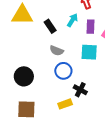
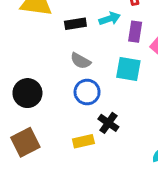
cyan arrow: (72, 20) -> (110, 19), turned 32
black rectangle: (50, 26) -> (75, 24), turned -72
brown square: (26, 109) -> (25, 142), turned -36

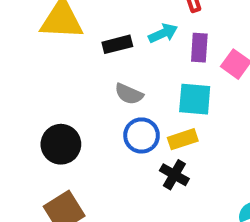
yellow rectangle: (83, 141) -> (183, 139), moved

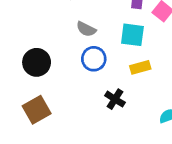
yellow rectangle: (183, 139) -> (140, 67), moved
black cross: (174, 175) -> (115, 99), moved

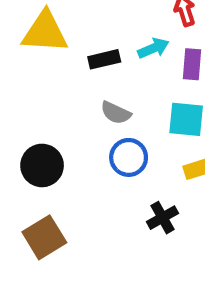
black cross: (115, 99) -> (163, 218), turned 30

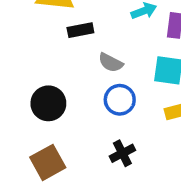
black rectangle: (104, 59) -> (80, 30), moved
black cross: (163, 218) -> (122, 153), moved

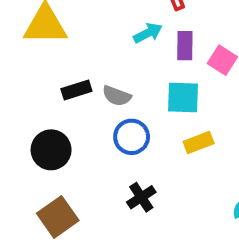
black rectangle: (80, 30) -> (76, 90), moved

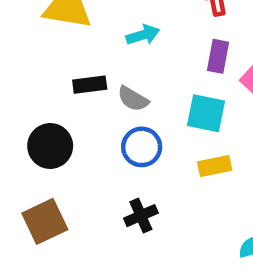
cyan arrow: (148, 33) -> (143, 35), moved

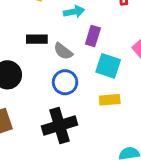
purple rectangle: (218, 56) -> (93, 36), moved
black cross: (141, 216) -> (59, 125), size x1.6

